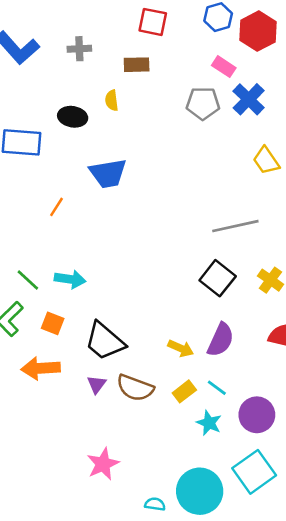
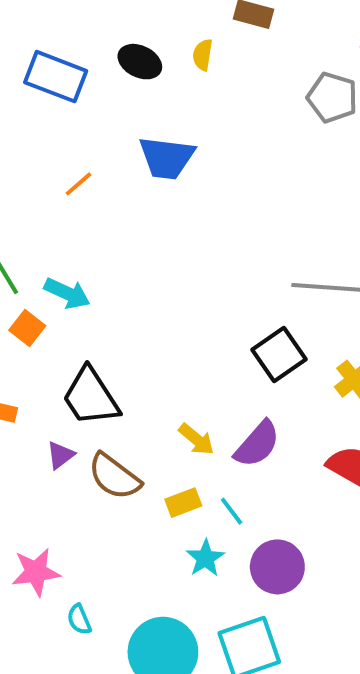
orange square: (53, 323) -> (27, 328), moved
cyan semicircle: (155, 504) -> (79, 619), moved, turned -138

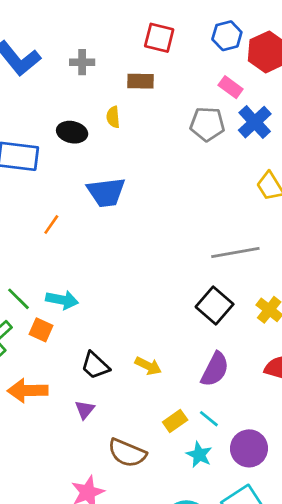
black trapezoid: (91, 397) -> (95, 365), size x0.7
yellow arrow: (196, 439) -> (148, 366), moved
brown semicircle: (114, 477) -> (127, 453), moved

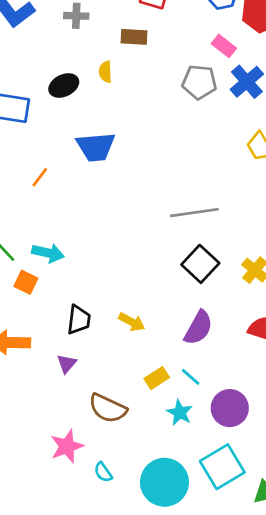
black ellipse: (72, 132) -> (64, 85), turned -40
gray line: (235, 252) -> (194, 213), moved
black trapezoid: (95, 365) -> (79, 320), turned -128

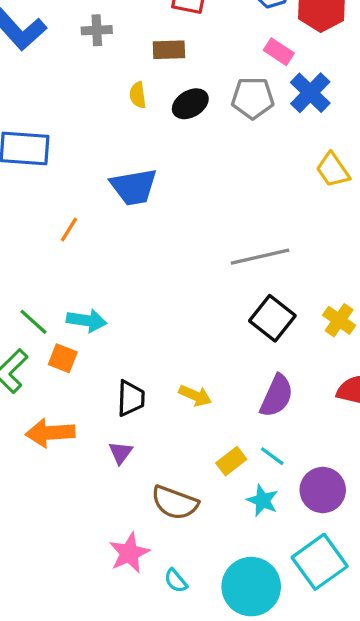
black ellipse: (64, 85) -> (190, 104), moved

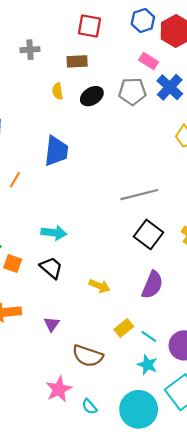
blue trapezoid: (134, 187) -> (56, 151), turned -72
cyan arrow: (87, 320) -> (54, 233), moved
black trapezoid: (131, 398) -> (51, 268), moved, turned -50
cyan line: (272, 456) -> (149, 336), moved
cyan star: (263, 501) -> (147, 365), moved

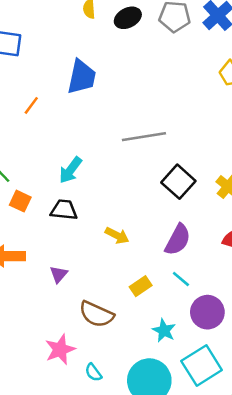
gray line: (139, 195) -> (144, 137), moved
cyan arrow: (54, 233) -> (70, 170), turned 115
black trapezoid: (51, 268) -> (64, 210), turned -40
cyan line: (149, 336) -> (181, 279), moved

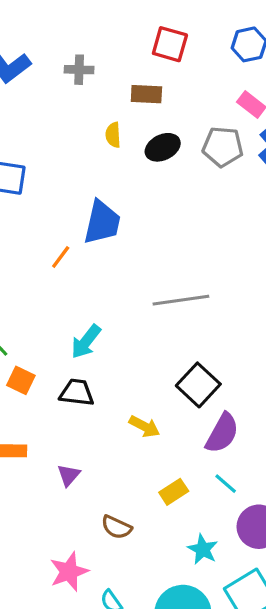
orange line: (31, 105) -> (61, 257), moved
black square: (178, 182) -> (198, 385), moved
brown semicircle: (96, 314) -> (116, 527), size x0.7

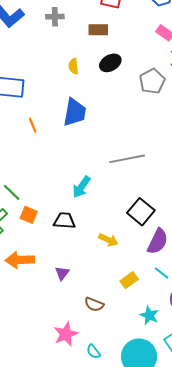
yellow semicircle: (113, 135) -> (73, 66), moved
gray pentagon: (223, 147) -> (152, 81), moved, turned -30
orange line: (61, 257) -> (33, 125), moved, turned -56
cyan arrow: (86, 342) -> (81, 187), moved

